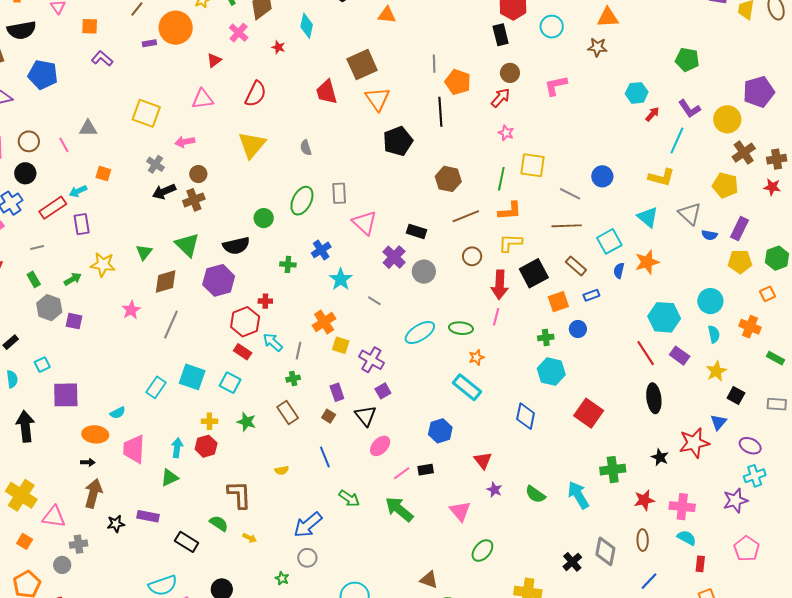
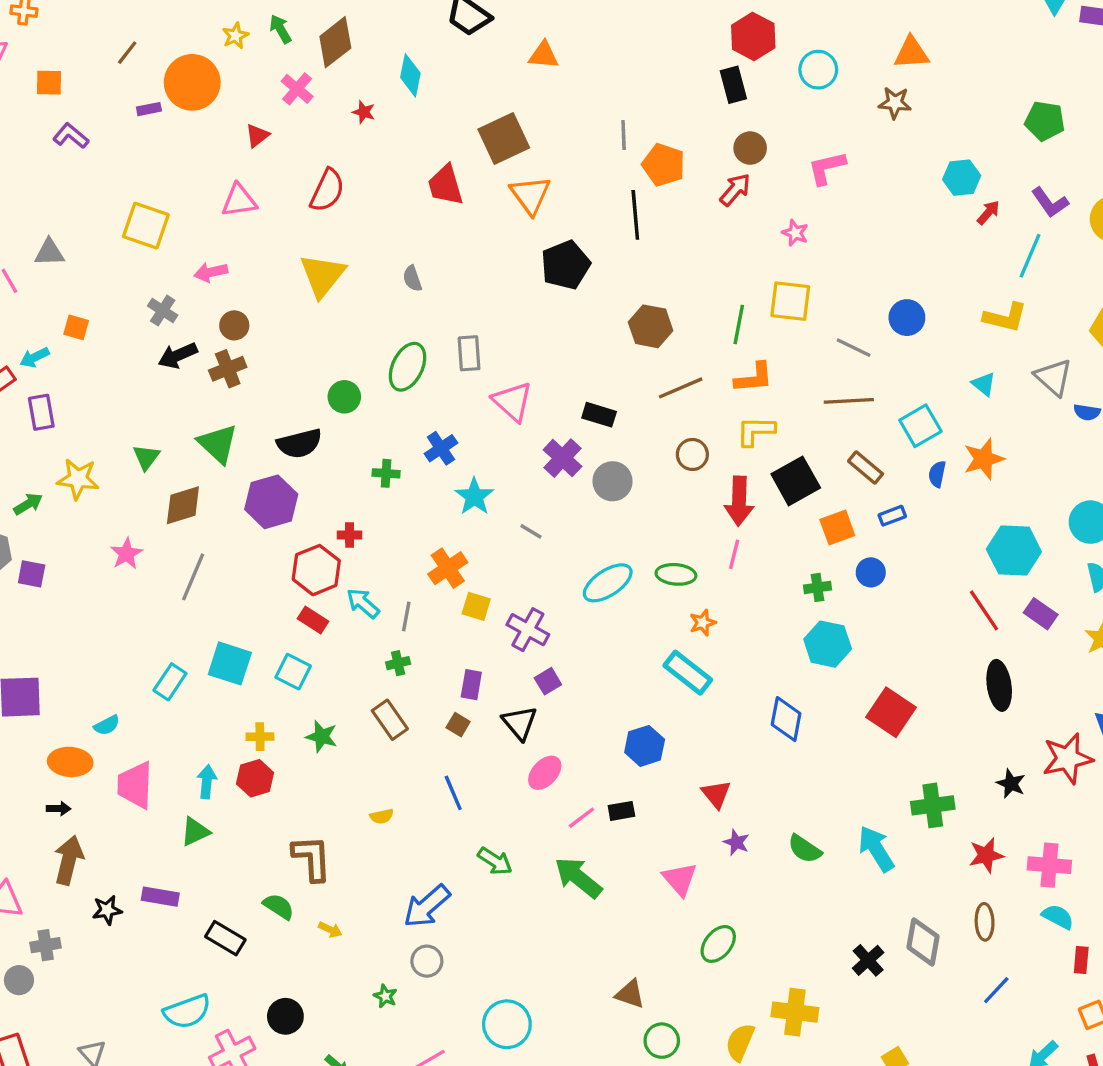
pink star: (506, 133) -> (795, 233), moved
cyan triangle: (648, 217) -> (984, 384), size x0.7
purple rectangle: (337, 392) -> (471, 685), turned 30

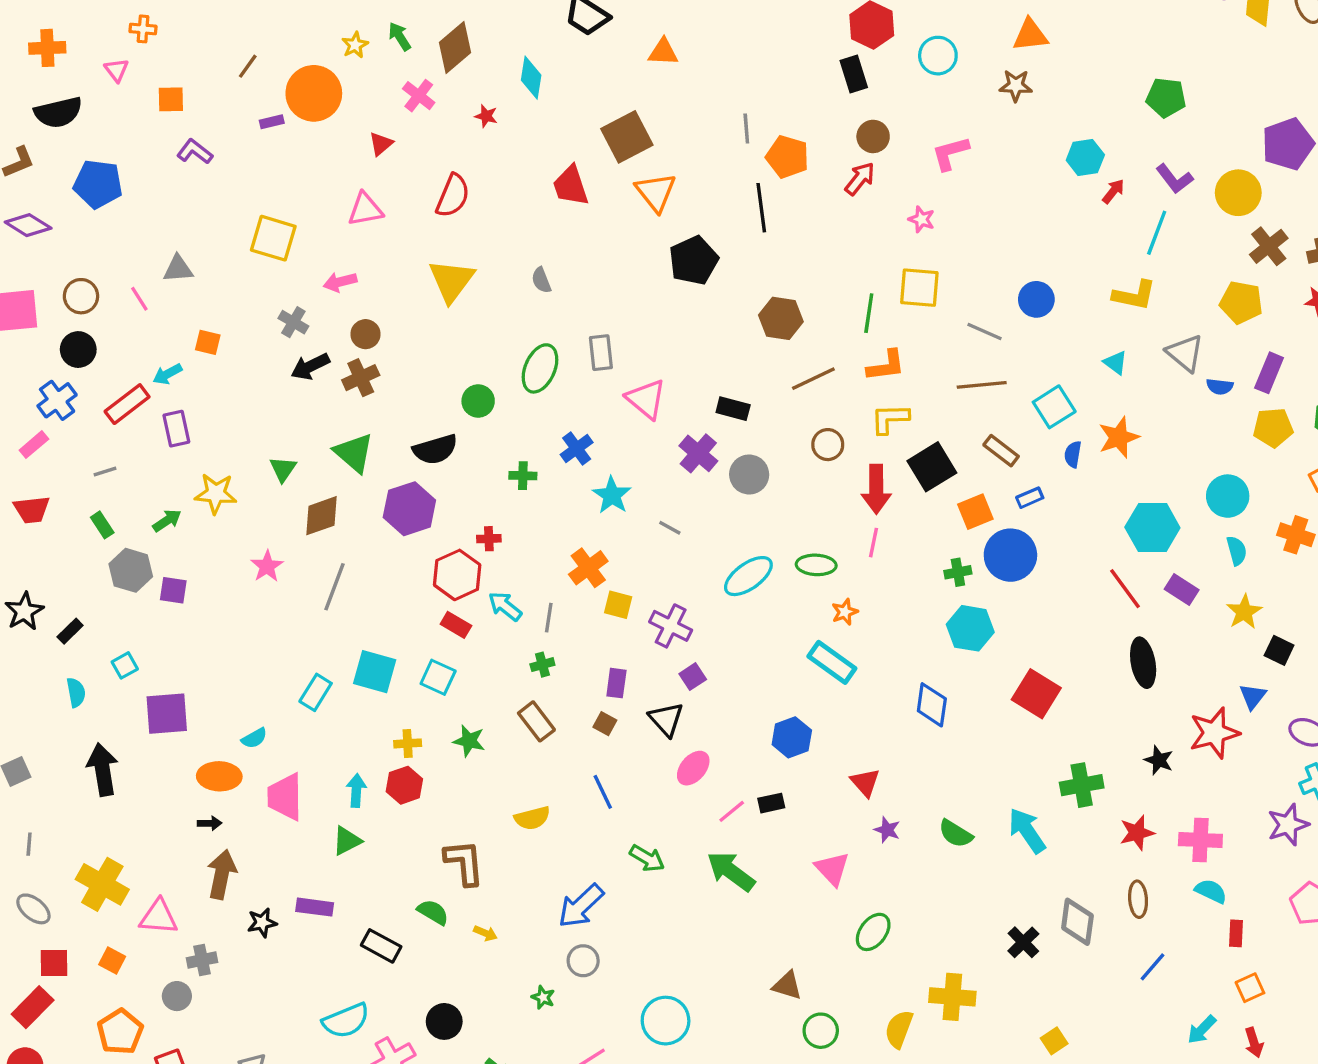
blue circle: (871, 572) -> (1010, 555), size x1.8
yellow semicircle: (382, 816) -> (532, 818), size x1.5

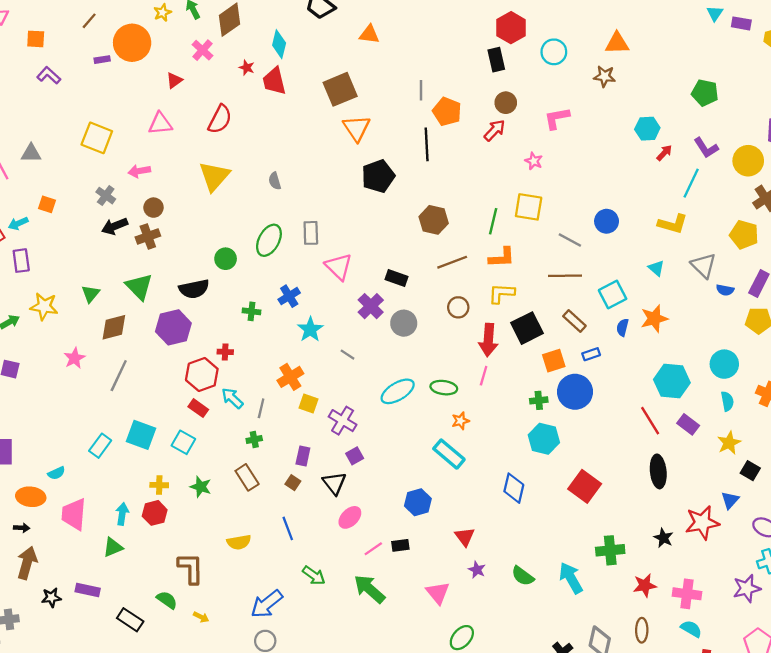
red trapezoid: (571, 186) -> (274, 81), moved

